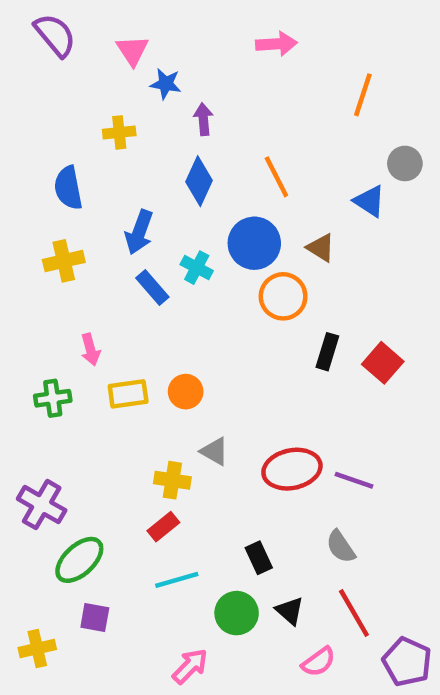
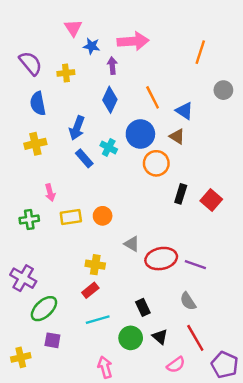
purple semicircle: (55, 35) -> (31, 63), moved
pink arrow: (276, 44) -> (133, 41), moved, size x1.4
blue triangle: (369, 201) -> (184, 111), moved
gray triangle: (214, 451) -> (132, 244), moved
pink arrow: (190, 666) -> (105, 367), turned -60

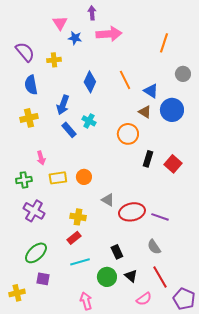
purple arrow: (112, 66) -> (92, 13), moved
blue circle: (140, 134) -> (172, 110), moved
purple cross: (23, 278) -> (34, 211), moved

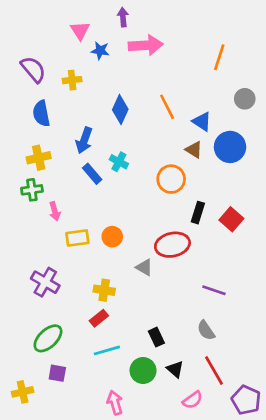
green cross: (24, 180) -> (32, 190), moved
red ellipse: (132, 212) -> (172, 245), moved

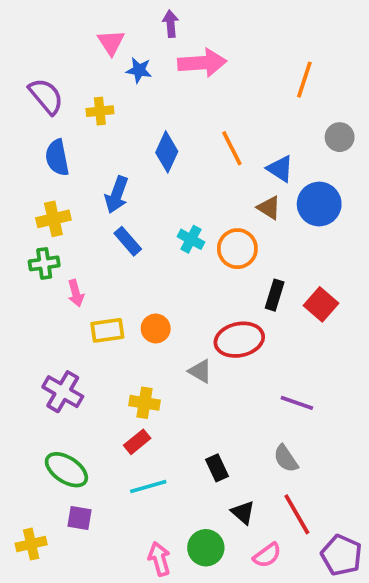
cyan cross: (119, 162) -> (191, 239), moved
green ellipse: (48, 338) -> (66, 470), turned 76
green circle: (143, 370) -> (206, 548), moved

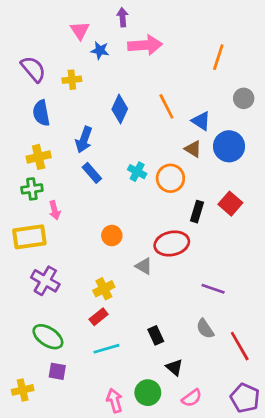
red square: (321, 304) -> (230, 204), moved
yellow rectangle: (107, 330) -> (29, 237), moved, size x1.4
yellow cross: (145, 403) -> (104, 289), turned -36
red line: (297, 514) -> (240, 346), moved

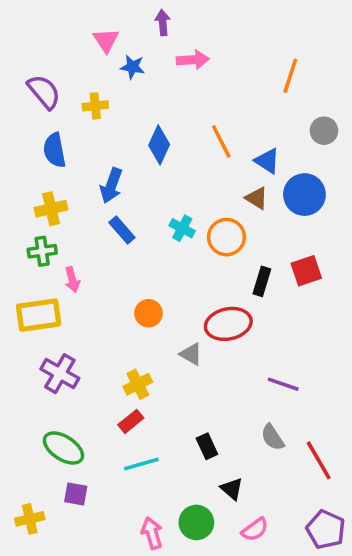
pink arrow: (145, 45) -> (193, 60), size x0.7
red square: (230, 204) -> (306, 271), turned 30

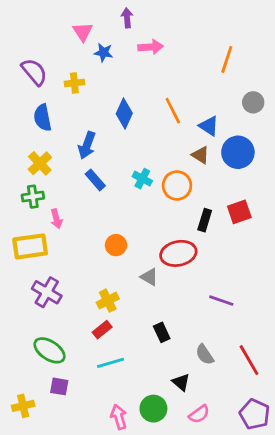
yellow cross: (51, 209) -> (40, 163), turned -30
gray semicircle: (273, 437) -> (205, 355), moved
black rectangle: (207, 446) -> (162, 332), moved

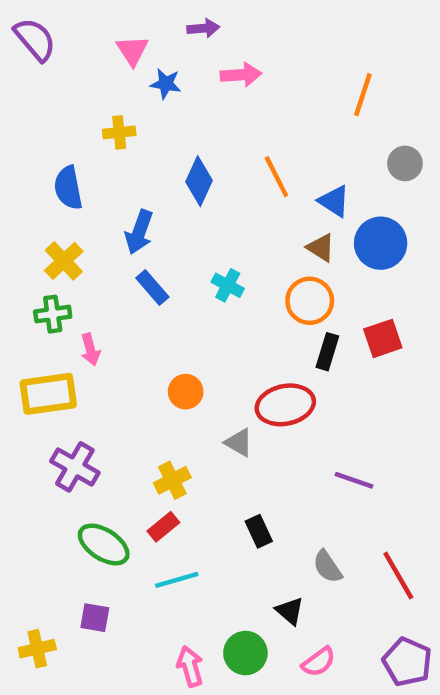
purple arrow: (127, 18) -> (203, 28), turned 90
purple semicircle: (34, 72) -> (35, 39), moved
orange circle: (177, 186) -> (310, 301), moved
green ellipse: (49, 350) -> (104, 544), moved

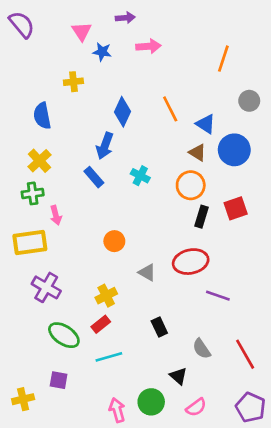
blue arrow: (139, 232) -> (105, 146), moved
red ellipse: (285, 405) -> (191, 262), moved

